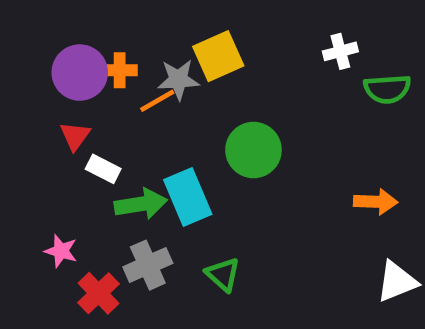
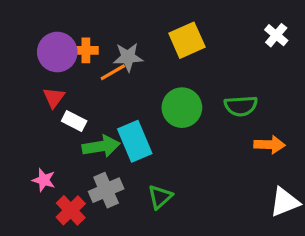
white cross: (340, 51) -> (276, 35), moved, turned -35
yellow square: (218, 56) -> (187, 40), moved
green semicircle: (387, 89) -> (241, 106), moved
green triangle: (223, 274) -> (160, 197), turned 36

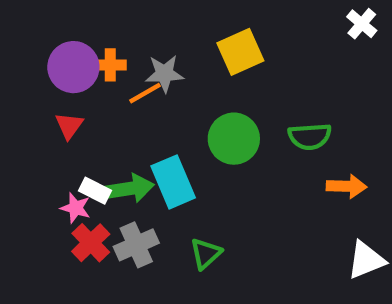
white cross: (276, 35) -> (362, 24), moved
white rectangle: (74, 121) -> (95, 191), moved
pink star: (44, 180) -> (76, 208), moved
red cross: (71, 210) -> (91, 243), moved

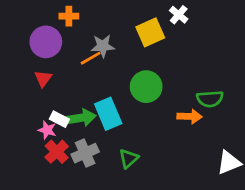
white cross: (362, 24) -> (179, 15), moved
orange cross: (110, 65) -> (69, 16), moved
green semicircle: (310, 136) -> (210, 99), moved
orange arrow: (347, 186) -> (190, 116), moved

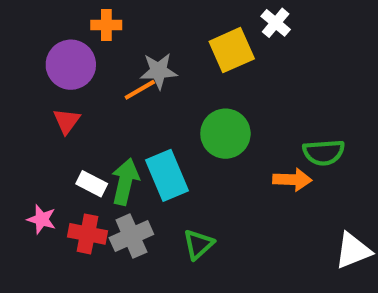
green arrow: (81, 118) -> (125, 182), turned -68
pink star: (47, 130) -> (42, 219), moved
red cross: (57, 152) -> (88, 234), turned -35

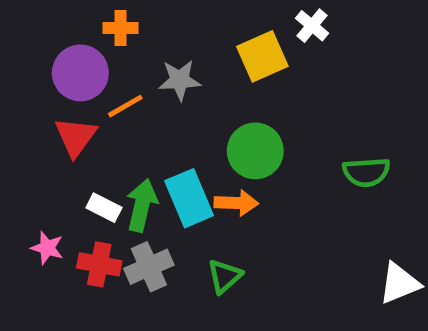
orange line: (140, 90) -> (125, 106), moved
red triangle: (67, 121) -> (76, 137), size x1.4
orange arrow: (292, 180) -> (236, 203), moved

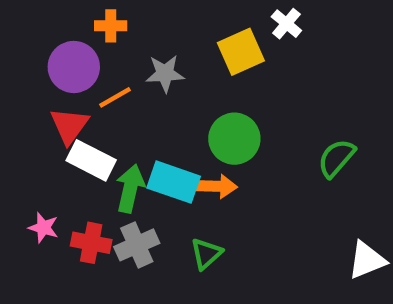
green semicircle: (366, 172) -> (336, 158), turned 135
cyan rectangle: (189, 198) -> (174, 182), turned -48
white rectangle: (104, 208) -> (91, 160), moved, size x1.5

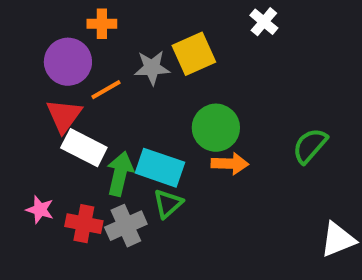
yellow square: (241, 52) -> (194, 54), moved
orange arrow: (217, 186) -> (230, 164), moved
green triangle: (206, 254) -> (168, 204), moved

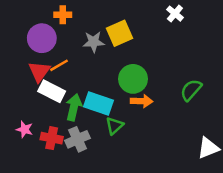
white cross: (264, 22) -> (175, 14), moved
orange line: (106, 90) -> (59, 65), moved
green triangle: (168, 204) -> (115, 126), moved

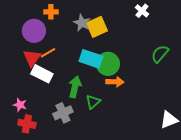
gray star: (94, 42) -> (82, 23), moved, turned 30
green semicircle: (191, 90) -> (160, 54), moved
cyan rectangle: (98, 104) -> (91, 59), moved
green arrow: (74, 107) -> (75, 87), moved
red cross: (52, 138) -> (27, 124), moved

